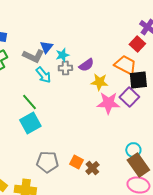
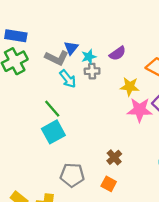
purple semicircle: (86, 65) -> (118, 53), moved
orange square: (76, 162) -> (109, 184), moved
brown cross: (92, 168) -> (114, 157), moved

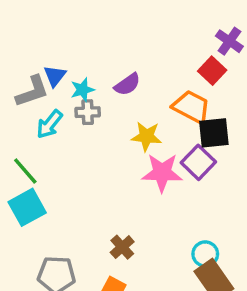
gray L-shape: (57, 58) -> (32, 91), turned -45
cyan arrow: (68, 79) -> (50, 124), turned 78

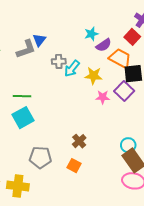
purple semicircle: (127, 84) -> (104, 45), moved
cyan star: (82, 90) -> (91, 34), moved
cyan arrow: (50, 124) -> (72, 69), moved
green line: (25, 171) -> (22, 96), turned -48
pink star: (162, 173) -> (103, 97), size x0.6

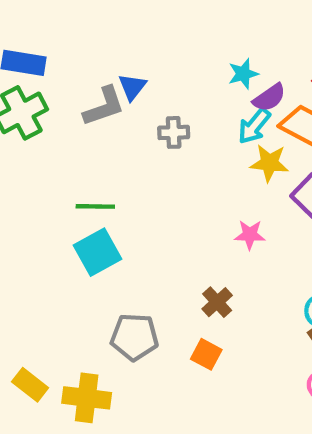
cyan arrow: (72, 69) -> (254, 126), moved
yellow star: (93, 76) -> (269, 163), moved
pink star: (103, 97) -> (250, 235), moved

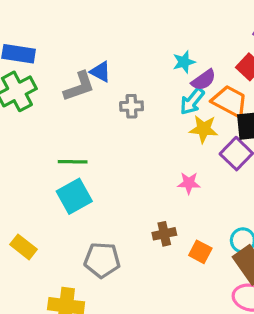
blue triangle: (132, 87) -> (100, 72), turned -40
brown cross: (217, 302) -> (164, 234), turned 30
orange square: (206, 354) -> (200, 252), moved
yellow rectangle: (30, 385) -> (23, 247), moved

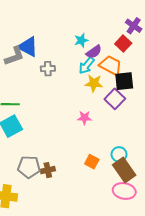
blue triangle: (100, 72) -> (28, 47), size x1.5
brown cross: (164, 234) -> (48, 170), moved

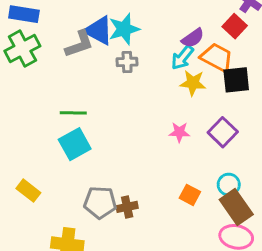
cyan star: (81, 40) -> (124, 29), moved, size x1.5
purple square: (115, 99) -> (223, 132), moved

